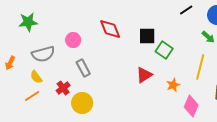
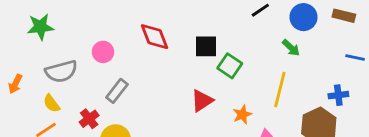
gray rectangle: (83, 68) -> (117, 91), turned 66

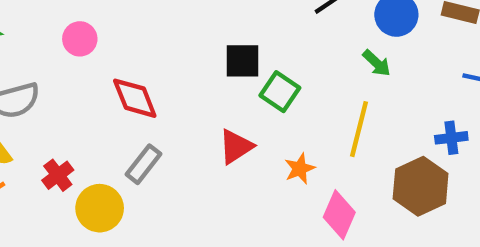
red diamond: (155, 37) -> (135, 98), moved
pink circle: (103, 52) -> (80, 39), moved
gray rectangle: (117, 91) -> (144, 164), moved

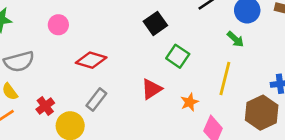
black square: (243, 61) -> (155, 23), moved, turned -35
red diamond: (135, 98) -> (91, 60), turned -52

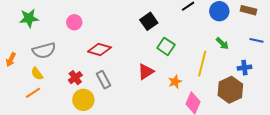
green arrow: (235, 39) -> (222, 43), moved
gray rectangle: (96, 100) -> (103, 80), turned -66
red cross: (45, 106) -> (75, 78), moved

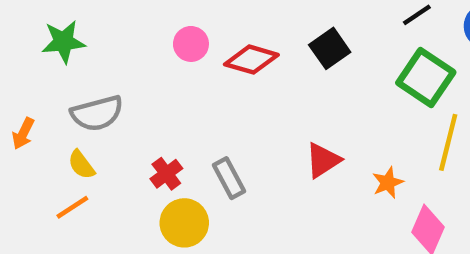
pink circle: (74, 22) -> (191, 44), moved
green square: (166, 46) -> (426, 78), moved, size x1.4
red diamond: (99, 49) -> (251, 60), moved

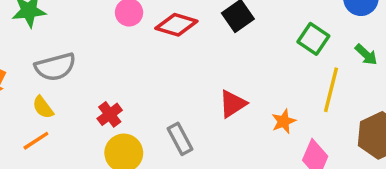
green square: (426, 78) -> (313, 39), size x0.7
gray rectangle: (229, 178) -> (180, 139), moved

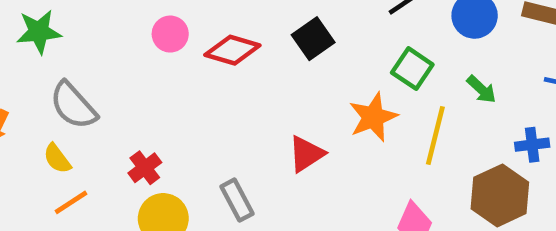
gray semicircle: (55, 67) -> (73, 106), turned 63
orange star: (284, 121) -> (373, 117), moved, size x1.5
orange line: (36, 141) -> (71, 202), moved

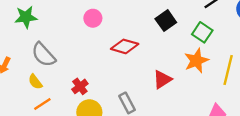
red diamond: (232, 50) -> (125, 46), moved
green square: (412, 69) -> (202, 32), moved

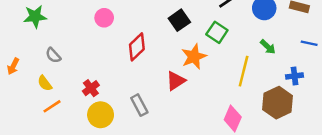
red diamond: (125, 46) -> (137, 47), turned -60
gray semicircle: (43, 55) -> (53, 55), size x0.6
orange star: (196, 61) -> (194, 57), moved

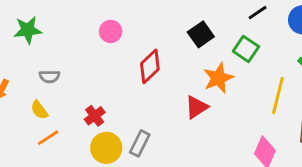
gray semicircle: (53, 55) -> (50, 77), turned -49
gray rectangle: (139, 105) -> (140, 143), moved, turned 55

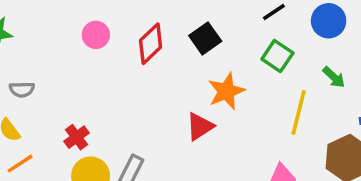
green square: (246, 49) -> (277, 56), moved
red diamond: (150, 66) -> (151, 44), moved

